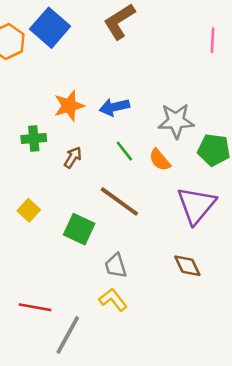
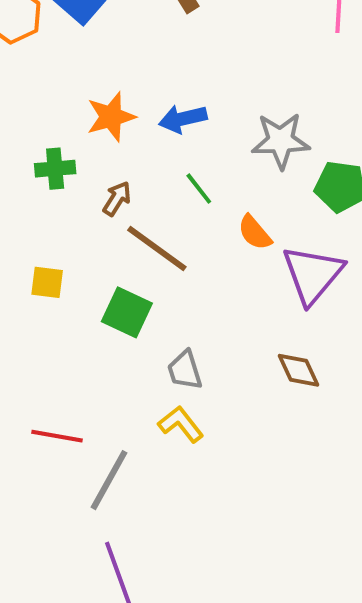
orange semicircle: (160, 160) -> (255, 233), moved
brown line: (119, 201) -> (157, 248), moved
yellow square: (29, 210) -> (47, 282), turned -35

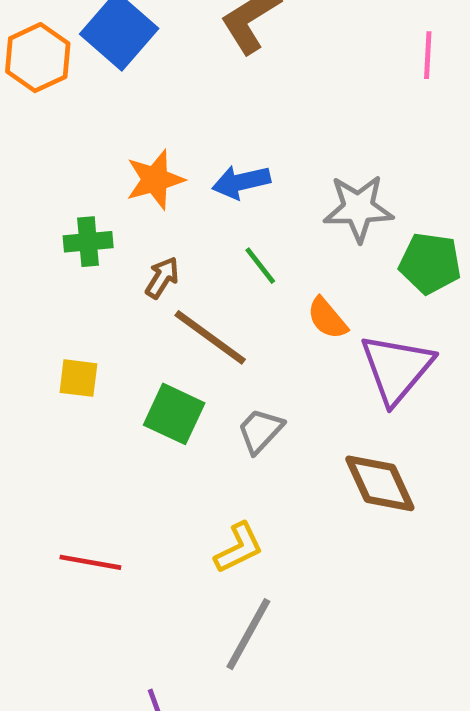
gray trapezoid: (185, 370) -> (260, 431), moved, turned 60
brown diamond: (299, 370) -> (380, 483), size x1.4
yellow L-shape: (181, 424) -> (239, 548), turned 102
gray line: (109, 480) -> (248, 634), moved

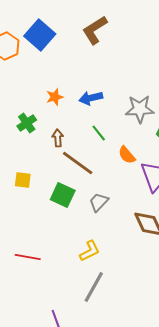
orange star: (155, 180) -> (55, 97), size x0.7
green cross: (88, 242) -> (27, 123), turned -30
brown arrow: (162, 278) -> (58, 138), turned -36

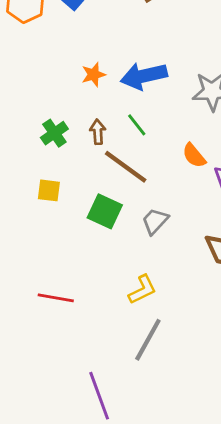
blue arrow: (91, 98) -> (144, 76), size x1.4
green cross: (27, 123) -> (54, 133), moved
green line: (99, 133) -> (137, 125), moved

